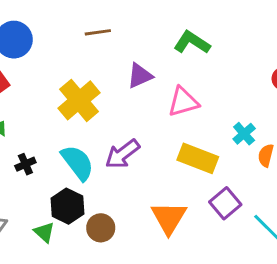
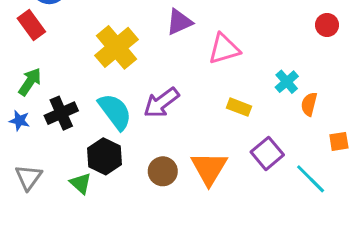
yellow rectangle: (198, 158) -> (239, 107), size x0.6
black cross: (25, 164) -> (61, 113), size x1.5
brown circle: (101, 228) -> (163, 171), moved

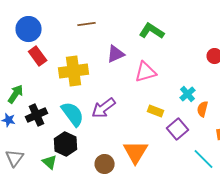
red rectangle: (31, 25) -> (38, 56), moved
yellow cross: (116, 47) -> (74, 71), turned 32
purple square: (267, 153) -> (178, 129), moved
brown circle: (163, 171) -> (105, 164), moved

